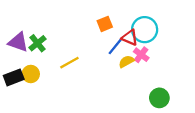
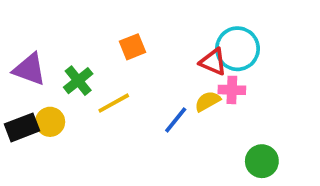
orange square: (105, 24) -> (133, 47), moved
green cross: (38, 43) -> (78, 81), moved
blue line: (115, 47) -> (176, 120), moved
pink cross: (141, 55) -> (232, 90), turned -35

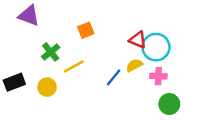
cyan circle: (237, 49) -> (156, 47), moved
purple triangle: (29, 69) -> (29, 16), moved
pink cross: (232, 90) -> (158, 76), moved
yellow circle: (50, 122) -> (47, 87), moved

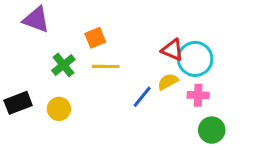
orange square: (86, 30) -> (95, 38), moved
yellow line: (74, 67) -> (106, 66), moved, turned 30

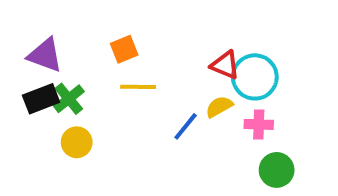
purple triangle: (36, 20) -> (45, 55), moved
green cross: (63, 65) -> (69, 99), moved
black rectangle: (18, 103) -> (41, 99), moved

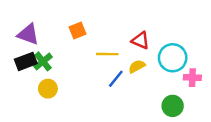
cyan circle: (255, 77) -> (173, 58), moved
yellow line: (138, 87) -> (107, 54), moved
pink cross: (259, 124) -> (192, 78), moved

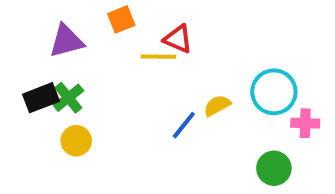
orange square: (78, 31) -> (121, 19), moved
purple triangle: (28, 34) -> (66, 41), moved, turned -35
red triangle: (141, 40) -> (178, 39), moved
yellow line: (107, 54) -> (158, 57), moved

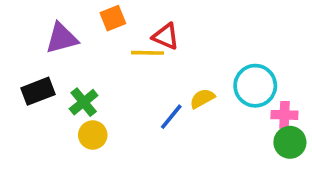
green cross: (68, 98) -> (84, 102), moved
yellow circle: (76, 141) -> (93, 135), moved
green circle: (274, 168) -> (290, 142), moved

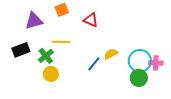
yellow line: (148, 53) -> (61, 42), moved
cyan circle: (255, 86) -> (140, 61), moved
green circle: (290, 142) -> (139, 78), moved

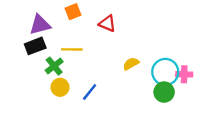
black rectangle: (21, 50) -> (35, 46), moved
blue line: (94, 64) -> (90, 92), moved

